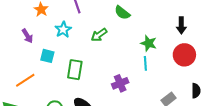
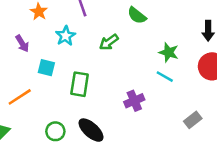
cyan line: (145, 63) -> (165, 77), turned -56

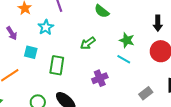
green arrow: (109, 42) -> (88, 43), moved

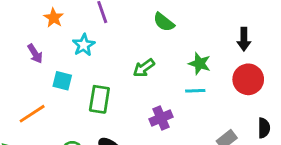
cyan line: (124, 59) -> (195, 91), turned -32

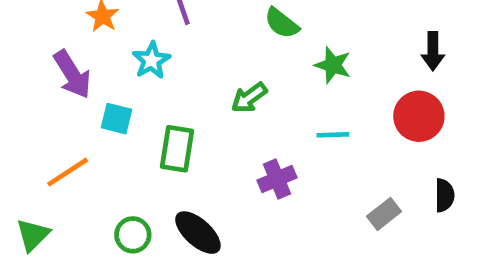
black arrow: (244, 39) -> (433, 51), moved
purple arrow: (35, 54) -> (72, 74), size x1.5
green star: (200, 64) -> (333, 65), moved

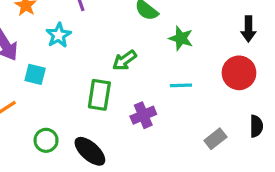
green rectangle: (177, 149) -> (99, 95), moved
green circle: (133, 235) -> (46, 140), moved

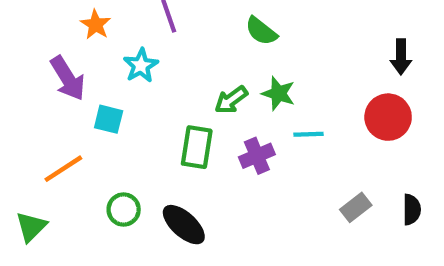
green star: (181, 38) -> (278, 93), moved
purple cross: (143, 115) -> (257, 156), moved
black semicircle: (256, 126) -> (412, 210), moved

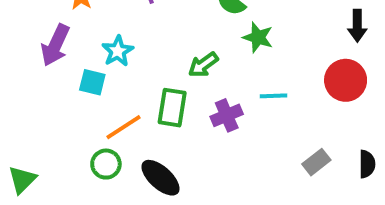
cyan star: (141, 65) -> (118, 51), moved
purple arrow: (68, 78) -> (55, 45), turned 57
green star: (278, 93) -> (258, 37), moved
orange line: (63, 169) -> (123, 127), moved

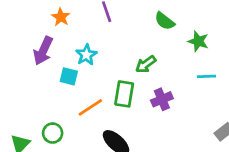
green star: (258, 37) -> (198, 41), moved
cyan line: (273, 96) -> (206, 76), moved
green circle: (106, 164) -> (53, 133), moved

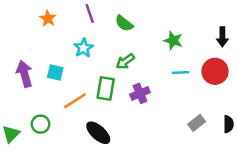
green semicircle: (165, 21) -> (124, 23), moved
purple arrow: (43, 51) -> (24, 74), moved, turned 140
cyan star: (86, 55) -> (83, 48), moved

